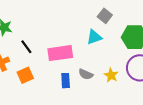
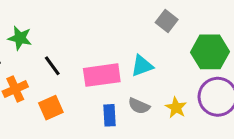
cyan triangle: (94, 37) -> (142, 66), moved

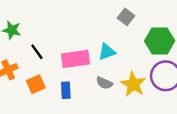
yellow star: (176, 108) -> (133, 84), size x1.5
blue rectangle: (110, 115) -> (66, 90), moved

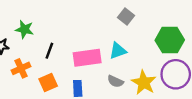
gray square: (126, 17) -> (126, 16), moved
black line: (37, 52) -> (49, 51), turned 56

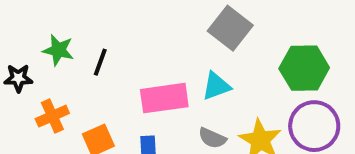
gray square: (126, 16) -> (230, 28), size x1.5
black line: (49, 51) -> (100, 62), moved

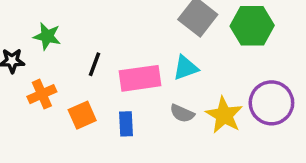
black line: (100, 62) -> (94, 64), moved
green hexagon: (304, 68) -> (252, 26), moved

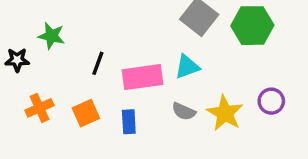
orange cross: (42, 94) -> (39, 108), moved
purple circle: (271, 103) -> (271, 101), size x0.6

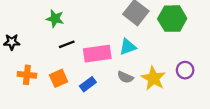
green star: (52, 36) -> (55, 19), moved
black line: (98, 63) -> (67, 44), turned 49
orange cross: (39, 108) -> (27, 75), turned 30
blue rectangle: (129, 122) -> (88, 84), turned 56

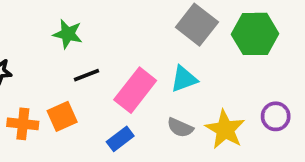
pink rectangle: (97, 54) -> (135, 90), turned -44
orange square: (59, 78) -> (62, 116), moved

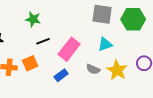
gray square: (197, 25) -> (102, 14), turned -30
cyan triangle: (184, 79) -> (105, 44), moved

